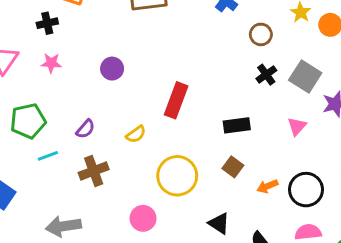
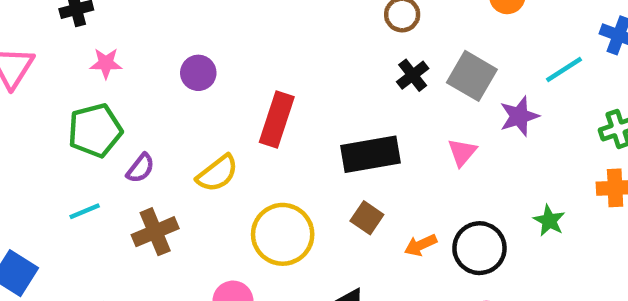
pink star: (51, 63) -> (106, 63), moved
purple circle: (112, 69) -> (198, 73), moved
green pentagon: (28, 121) -> (95, 130), moved
black rectangle: (237, 125) -> (371, 154), size x1.4
yellow semicircle: (136, 134) -> (217, 173), size x1.4

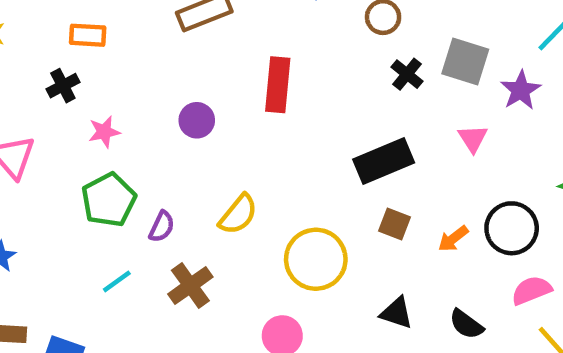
red rectangle: (277, 119) -> (278, 85), moved

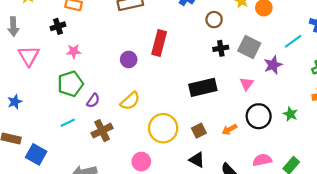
black cross: (407, 74) -> (221, 48), turned 32
purple circle: (197, 120) -> (129, 59), moved
brown square: (395, 224) -> (199, 131), moved, turned 32
black circle: (512, 228) -> (259, 116), moved

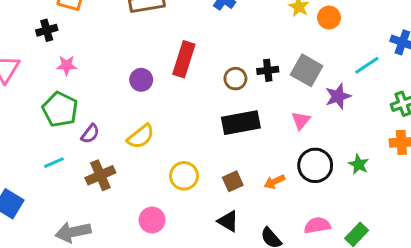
brown circle: (214, 20) -> (235, 79), moved
green pentagon: (70, 84) -> (60, 109), turned -30
yellow circle: (163, 128) -> (184, 176), size x0.7

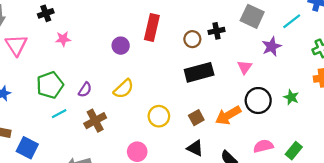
gray square: (307, 70) -> (252, 16), moved
green pentagon: (60, 109) -> (50, 85), moved, turned 30
orange arrow: (274, 182) -> (228, 115), size x1.6

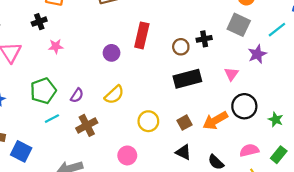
green star: (291, 97) -> (276, 119), moved

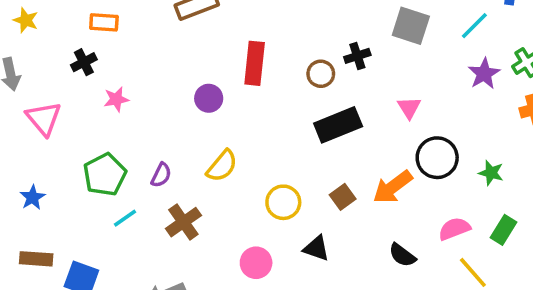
purple star: (257, 54) -> (484, 74), moved
black triangle: (183, 152) -> (316, 248), moved

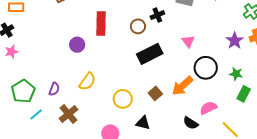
purple star: (484, 74) -> (235, 41), moved
pink star: (116, 99) -> (11, 52), moved
pink semicircle: (454, 229) -> (208, 108), moved
green rectangle: (503, 230) -> (244, 94), moved

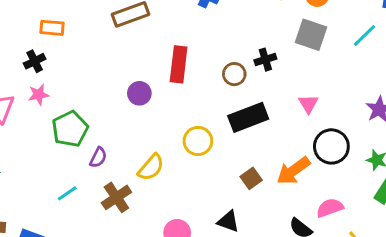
yellow semicircle: (87, 82) -> (151, 167), moved
green pentagon: (23, 91) -> (70, 129), moved
yellow circle: (123, 99) -> (198, 141), moved

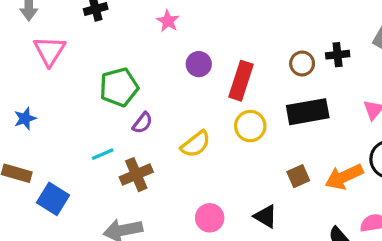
red rectangle: (179, 64) -> (241, 81), moved
pink star: (39, 95) -> (168, 21), moved, turned 30
brown cross: (116, 197) -> (136, 175), moved

